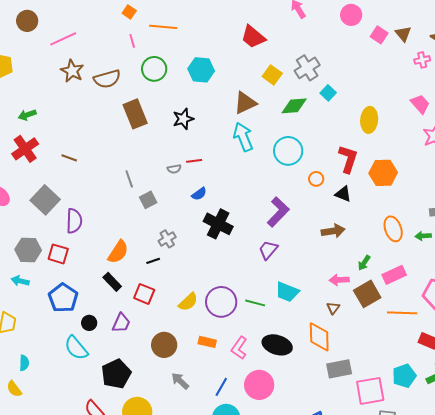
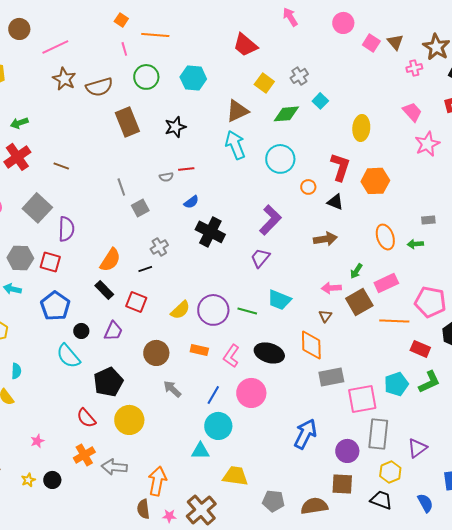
gray cross: (307, 68) -> (299, 76), size x0.7

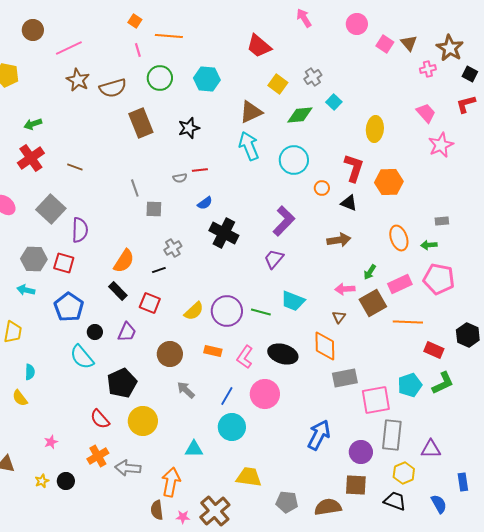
gray square: (140, 208) -> (154, 209), turned 30
pink pentagon: (430, 302) -> (439, 279), moved
purple triangle: (417, 448) -> (431, 449), turned 35
cyan triangle: (200, 451) -> (194, 449), moved

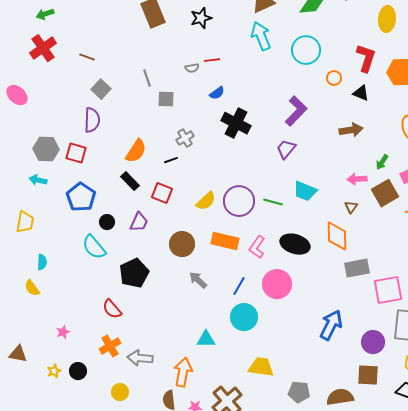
gray square: (51, 209) -> (101, 89), moved, size x0.7
orange rectangle: (213, 351) -> (225, 241), size x1.5
yellow circle: (143, 421) -> (120, 392), moved, size x0.6

